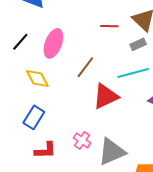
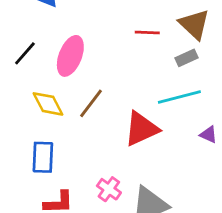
brown line: (85, 67) -> (91, 103), moved
blue rectangle: (34, 117) -> (43, 157), turned -30

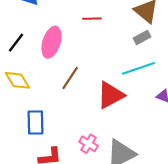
red line: (147, 33) -> (92, 19), moved
yellow diamond: (48, 104) -> (17, 80), moved

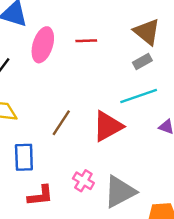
pink ellipse: (51, 42) -> (43, 45), moved
brown line: (70, 78) -> (61, 123), moved

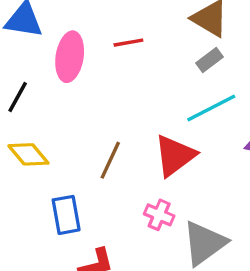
pink cross: (83, 181) -> (159, 215), moved

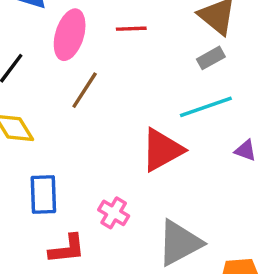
brown line: (110, 160) -> (85, 90), moved
pink cross: (159, 215) -> (114, 213), moved

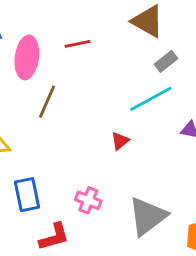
gray rectangle: (211, 58) -> (166, 61), moved
red triangle: (162, 150) -> (120, 141), size x0.5

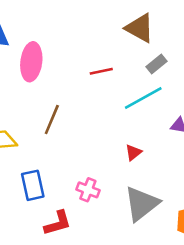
red line: (78, 44) -> (101, 71), moved
brown line: (47, 102) -> (52, 119), moved
red triangle: (120, 141) -> (133, 152), moved

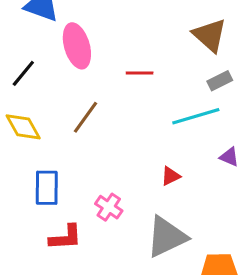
pink ellipse: (31, 62) -> (77, 46), turned -36
red line: (101, 71) -> (140, 73), moved

